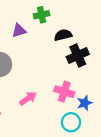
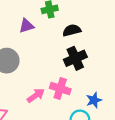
black cross: (78, 55) -> (75, 58), moved
pink cross: (64, 92) -> (60, 89), moved

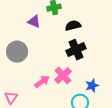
purple triangle: (26, 26) -> (34, 22), turned 40
pink cross: (60, 89) -> (63, 76), turned 30

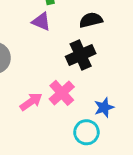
purple triangle: (34, 22) -> (41, 21), moved
black semicircle: (73, 26) -> (91, 20), moved

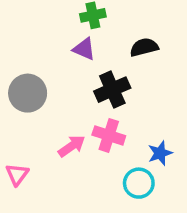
black cross: (81, 55) -> (112, 90), moved
pink cross: (62, 93) -> (109, 135), turned -30

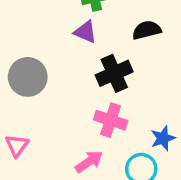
pink arrow: (72, 146) -> (89, 162), moved
pink triangle: (17, 174) -> (17, 145), moved

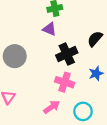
black semicircle: (147, 30) -> (95, 39), moved, turned -35
blue star: (163, 138) -> (96, 73), moved

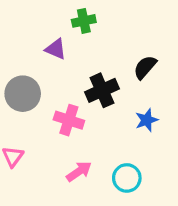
purple triangle: (49, 29) -> (56, 49), moved
pink cross: (65, 82) -> (69, 120), moved

